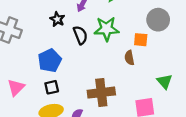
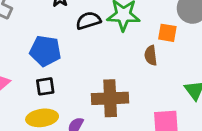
black semicircle: (80, 35) -> (88, 21), turned -90
blue pentagon: (50, 60) -> (45, 51), turned 30

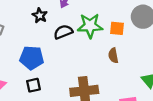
orange square: (167, 33) -> (117, 28), moved

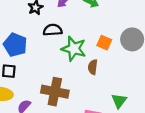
green star: (90, 26) -> (74, 49), moved

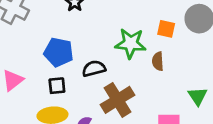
black semicircle: (53, 30) -> (94, 69), moved
brown cross: (55, 92) -> (117, 100), turned -32

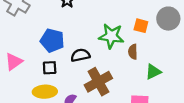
green triangle: (198, 96) -> (153, 72), moved, turned 35

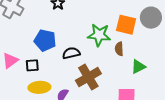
orange square: (141, 26) -> (126, 25), size x1.5
black square: (50, 68) -> (32, 65), moved

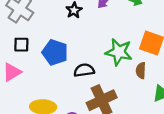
black square: (32, 65) -> (21, 45), moved

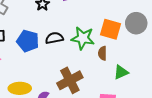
black semicircle: (84, 70) -> (54, 38), moved

